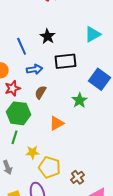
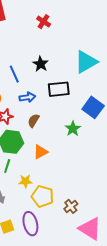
cyan triangle: (93, 34) -> (86, 62), size x1.4
orange triangle: (57, 123) -> (41, 152), moved

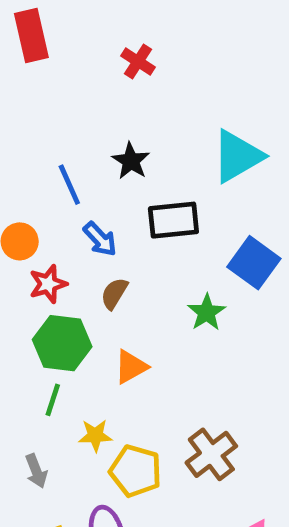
blue arrow: (27, 97) -> (100, 239), turned 56
brown cross: (71, 206) -> (211, 454), moved, size x1.5

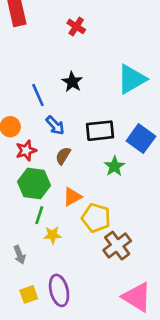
black rectangle: (173, 220) -> (100, 131), moved
green line: (53, 400) -> (39, 215), moved
yellow pentagon: (136, 471) -> (96, 218), moved

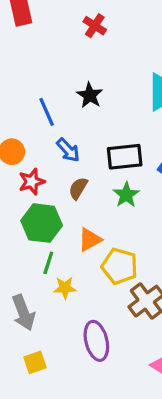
green star: (115, 166) -> (126, 195), moved
gray arrow: (19, 255) -> (23, 313), size x1.5
purple ellipse: (59, 290) -> (96, 341), moved

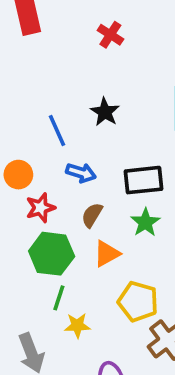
blue arrow: (68, 150) -> (81, 173), turned -30
orange triangle: (90, 240) -> (107, 254), moved

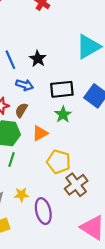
black star: (105, 112) -> (38, 59), moved
brown semicircle: (92, 215) -> (21, 110), moved
yellow star: (77, 325) -> (21, 195), moved

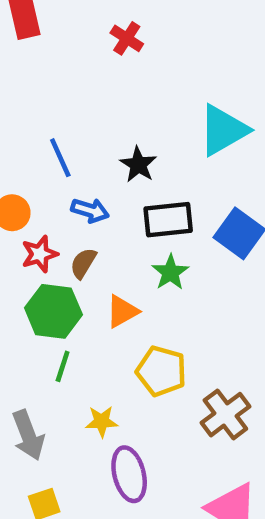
black star: (38, 59) -> (138, 165), moved
brown cross: (76, 185) -> (225, 415), moved
yellow star: (21, 195) -> (102, 421), moved

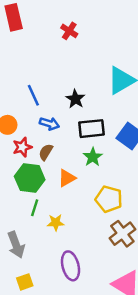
yellow pentagon: (161, 371) -> (109, 199), moved
yellow star: (102, 421) -> (56, 223), moved

